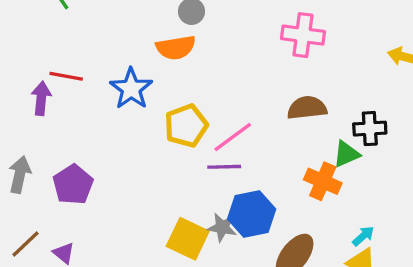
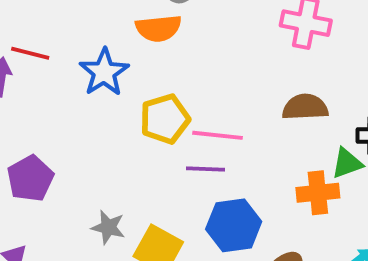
pink line: (233, 137) -> (217, 135), turned 39
orange cross: (323, 181) -> (318, 193), turned -33
gray star: (222, 227) -> (108, 227), moved

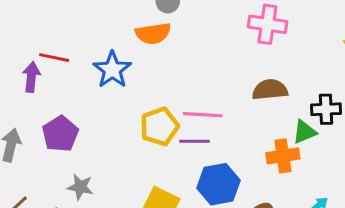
yellow pentagon: (165, 119) -> (159, 126), moved
purple pentagon: (30, 178) -> (60, 134), moved
gray star: (108, 227) -> (80, 187), moved

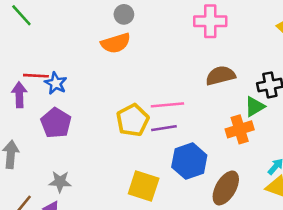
blue star: (112, 70) -> (56, 83), moved, size x0.7
purple pentagon: (60, 134) -> (56, 123), moved
gray star: (80, 187) -> (60, 182), moved

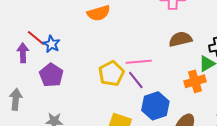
red line: (36, 76) -> (36, 38), turned 36
purple line: (164, 128) -> (136, 80), turned 60

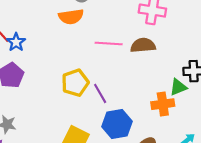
brown semicircle: (180, 39) -> (143, 45), moved
pink line: (139, 62) -> (109, 44), moved

